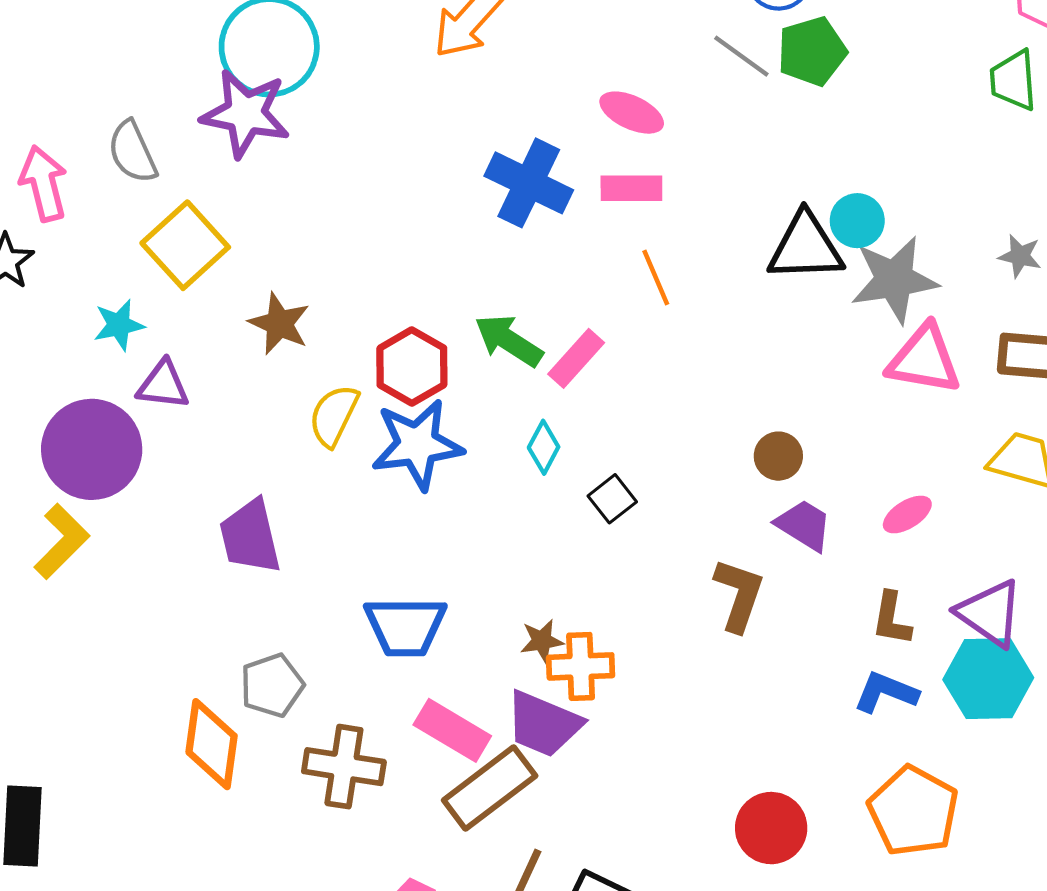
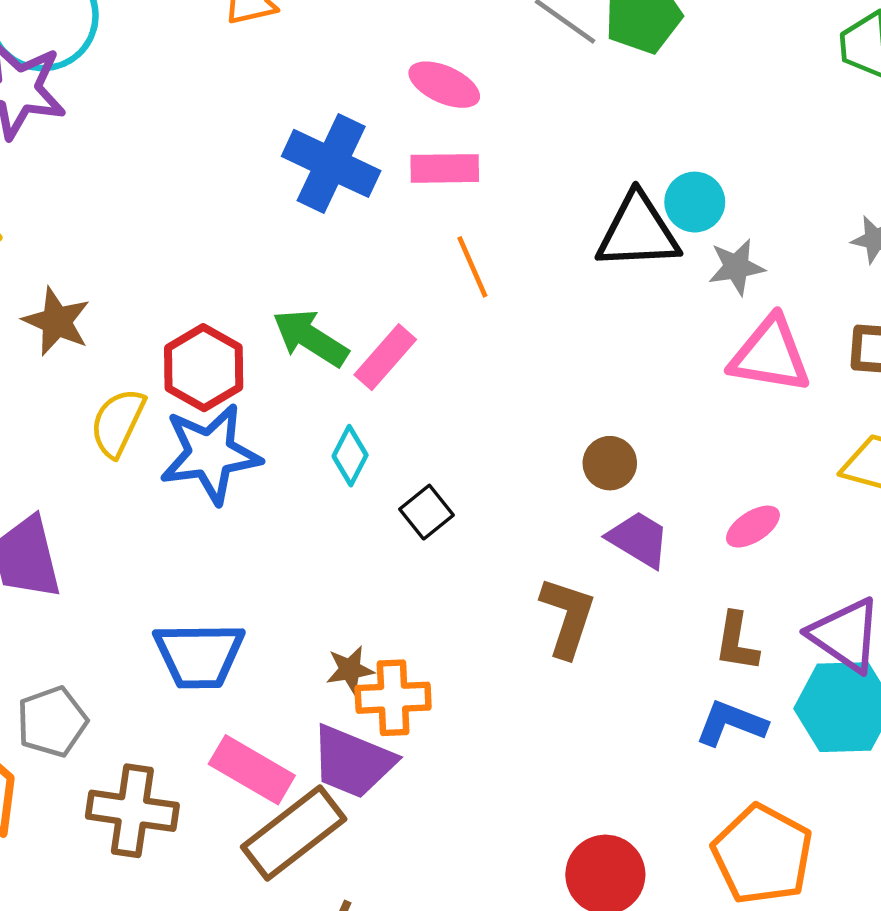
gray star: (894, 280) -> (736, 267), size x0.6

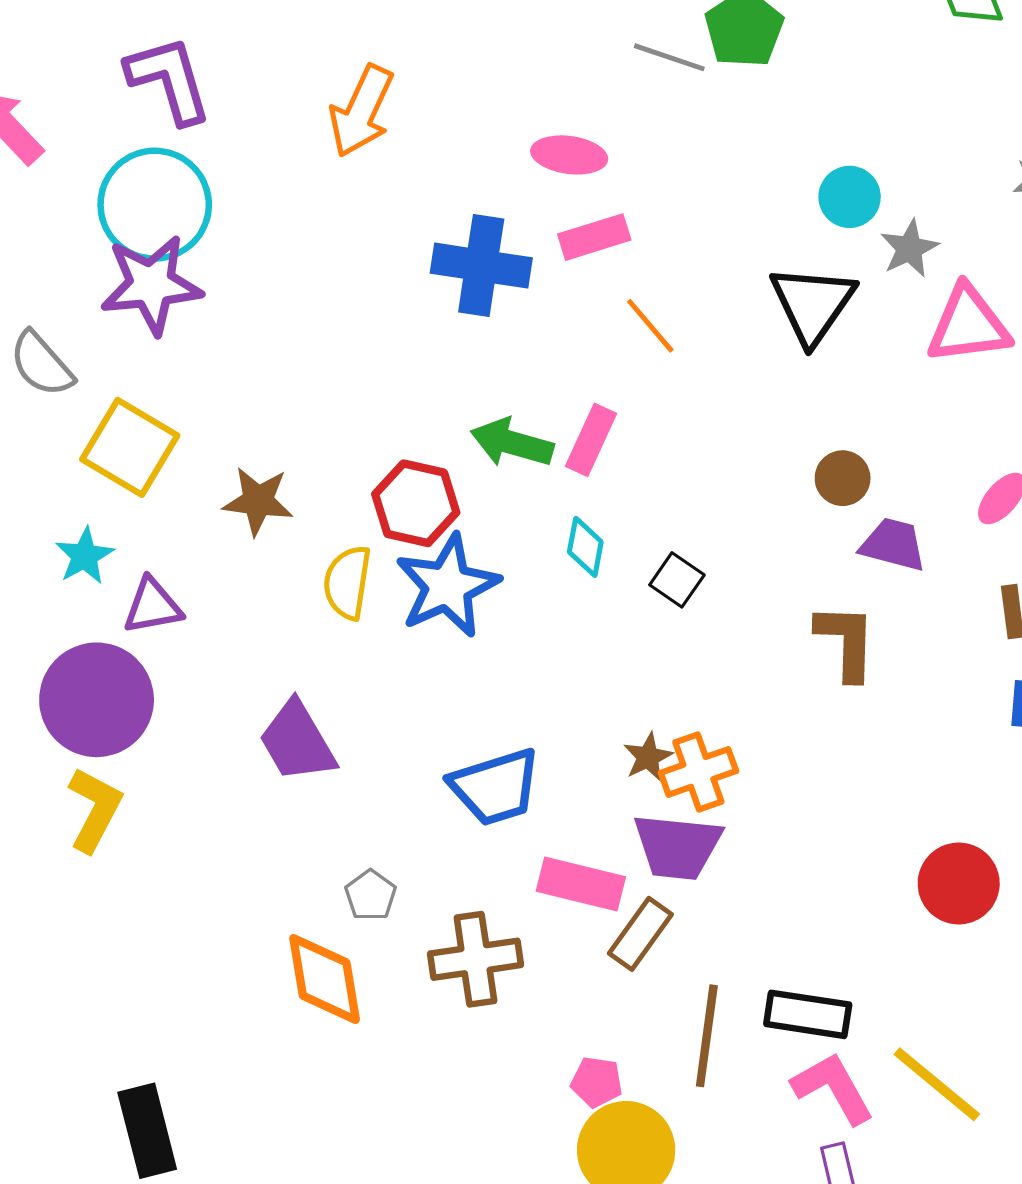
black triangle: (638, 232) -> (812, 304), moved, turned -36
gray pentagon: (52, 722) -> (371, 895), size x0.7
brown rectangle: (294, 833) -> (640, 934), size x0.7

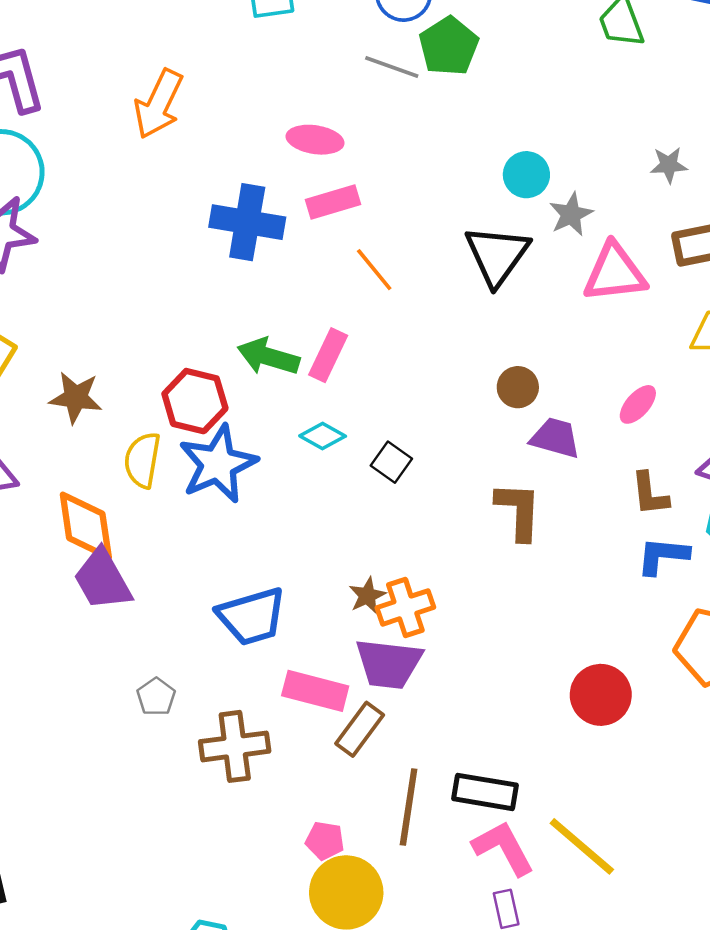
cyan diamond: (585, 547) -> (323, 436), turned -72
orange diamond: (325, 979) -> (86, 526), moved

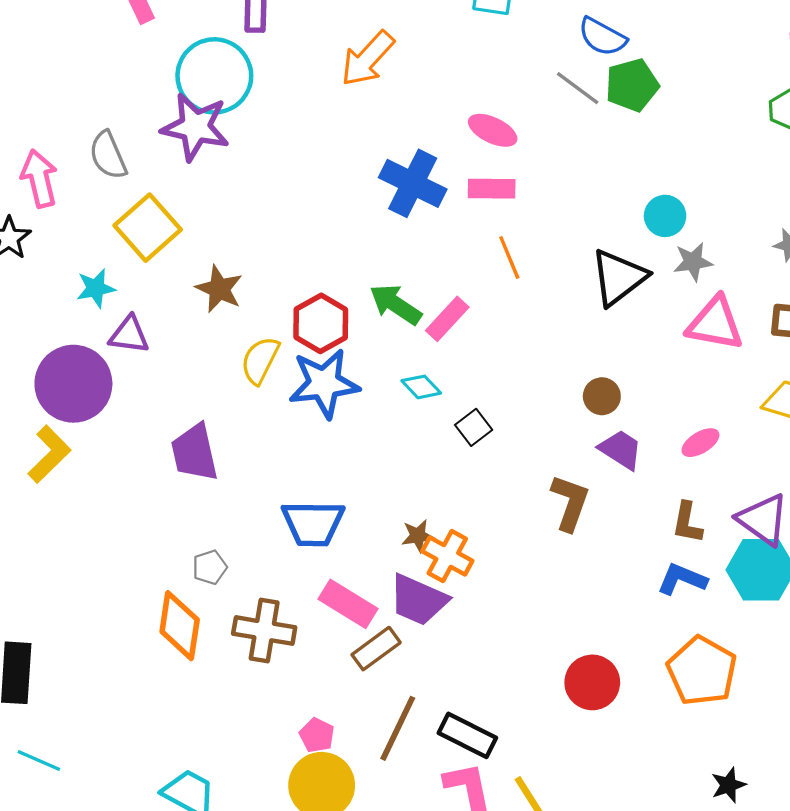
orange diamond: (86, 526) -> (180, 626), moved
orange cross: (405, 607) -> (447, 556), turned 30

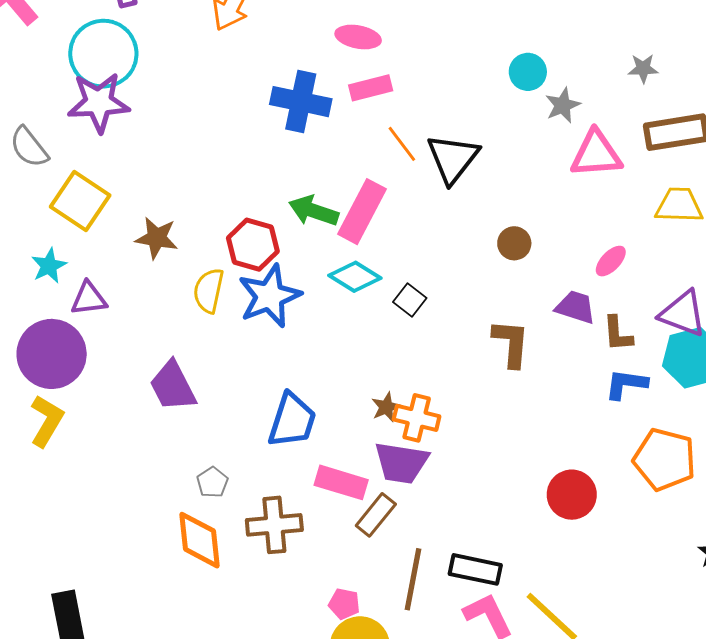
black triangle: (619, 277) -> (453, 158), moved
pink rectangle: (447, 319) -> (362, 212), size x1.5
cyan diamond: (421, 387) -> (355, 277), size x1.4
purple trapezoid: (621, 450) -> (576, 307), moved
blue trapezoid: (313, 523) -> (292, 420), turned -58

